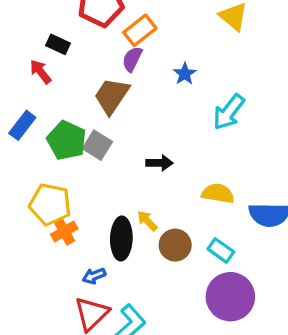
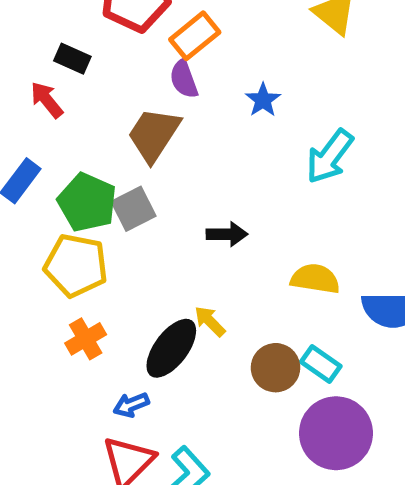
purple semicircle: (132, 59) -> (184, 79), turned -45
gray square: (97, 145) -> (134, 209), turned 32
yellow pentagon: (50, 204) -> (76, 265), moved
black ellipse: (121, 238) -> (171, 348), turned 36
brown circle: (175, 245) -> (276, 368), moved

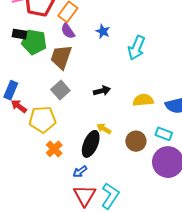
red arrow: (47, 100) -> (19, 106), moved
green pentagon: (87, 202) -> (34, 42), moved
cyan rectangle: (321, 364) -> (164, 134), moved

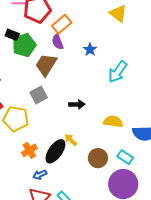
green pentagon: (34, 42) -> (24, 45), turned 30
orange cross: (54, 149) -> (29, 150), moved

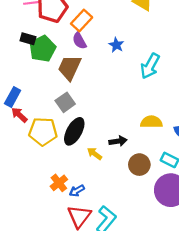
black arrow: (77, 104) -> (118, 141), moved
yellow arrow: (71, 140) -> (95, 154), moved
orange cross: (29, 150) -> (59, 183), moved
black ellipse: (55, 151) -> (74, 131), moved

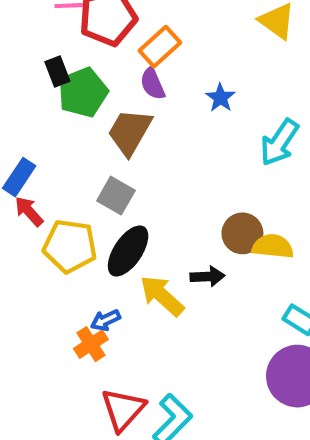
black rectangle: (28, 39) -> (57, 71), turned 48
gray square: (65, 102) -> (116, 196), turned -30
yellow arrow: (95, 154) -> (162, 296), size x1.6
brown circle: (139, 165) -> (242, 233), moved
blue arrow: (77, 191) -> (105, 320), moved

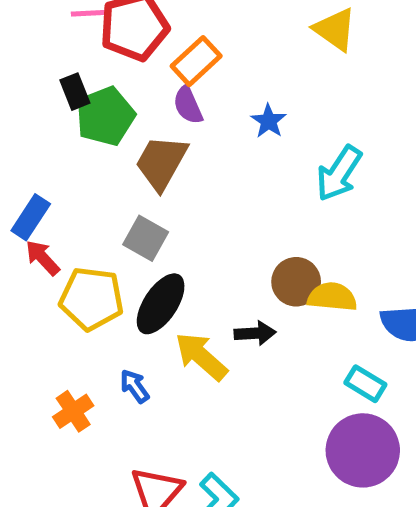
blue arrow: (105, 320) -> (135, 386), turned 80
orange cross: (91, 344) -> (73, 411), moved

